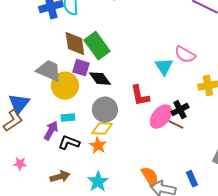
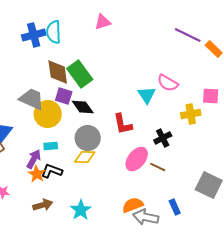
pink ellipse: (161, 117) -> (137, 159), moved
brown line: (176, 125) -> (158, 167), moved
orange star: (98, 146) -> (37, 174), moved
orange semicircle: (150, 177) -> (133, 205), turned -80

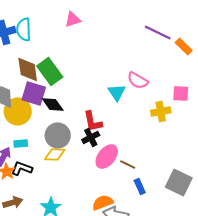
purple square: (64, 96) -> (34, 93), size x1.4
black cross: (163, 138) -> (91, 137), moved
blue rectangle: (175, 207) -> (140, 186), moved

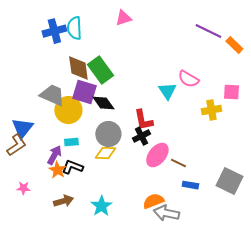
blue rectangle: (140, 186) -> (190, 185), turned -56

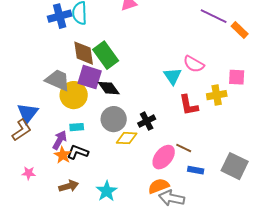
red L-shape: (143, 120) -> (189, 105), moved
yellow diamond: (105, 153) -> (127, 138), moved
pink ellipse: (157, 155) -> (164, 157), moved

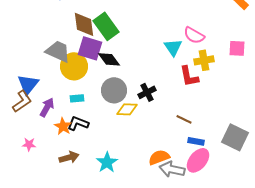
yellow cross: (217, 95) -> (204, 60), moved
purple arrow: (60, 140) -> (47, 107), moved
pink ellipse: (164, 157) -> (198, 160), moved

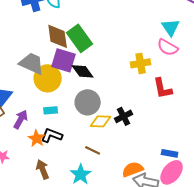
cyan triangle: (173, 47) -> (171, 27), moved
yellow cross: (204, 60) -> (141, 63), moved
black cross: (147, 92) -> (124, 116), moved
brown line: (184, 119) -> (93, 150), moved
brown arrow: (69, 157) -> (43, 169), turned -96

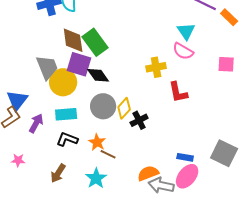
gray trapezoid: (32, 63) -> (47, 67), turned 44
cyan rectangle: (51, 110) -> (66, 114), size x1.5
yellow diamond: (101, 121) -> (124, 108), moved, turned -50
orange star: (37, 138) -> (97, 142), moved
brown arrow: (43, 169) -> (58, 173), turned -126

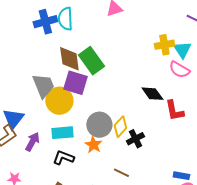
yellow cross: (156, 67) -> (164, 45), moved
black diamond: (98, 75) -> (152, 94), moved
orange star: (97, 142) -> (93, 145), moved
brown line: (108, 154) -> (121, 173), moved

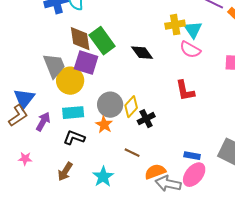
black diamond: (152, 94) -> (142, 53), moved

